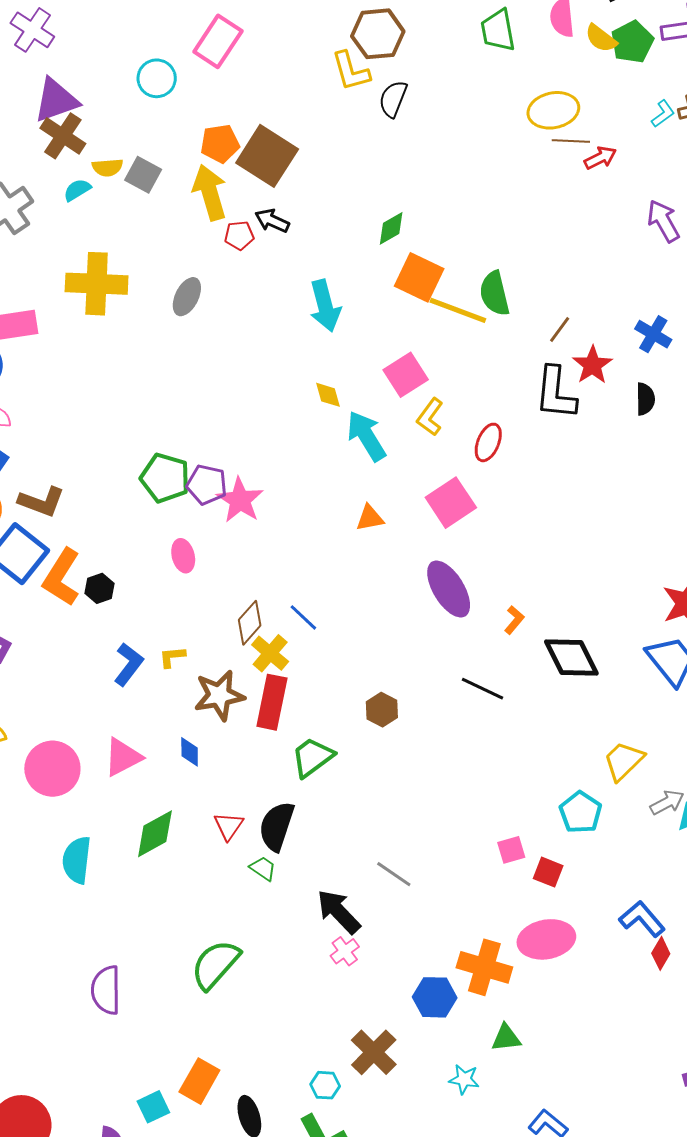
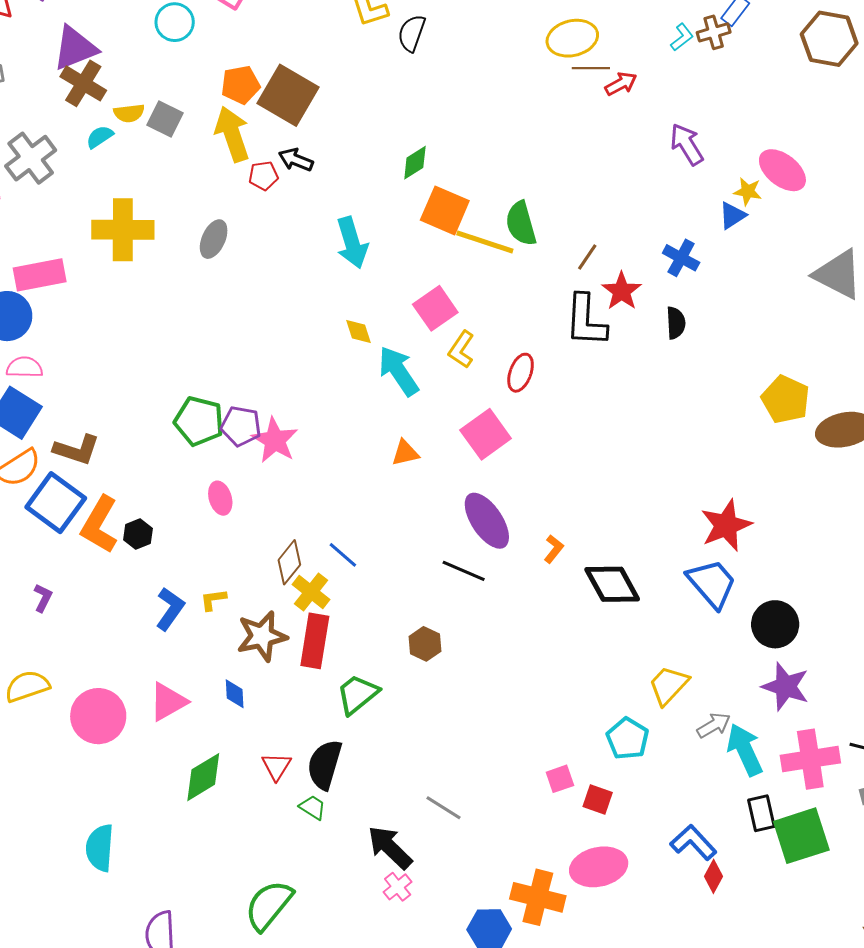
black line: (483, 689) -> (464, 571), moved
cyan semicircle: (77, 860) -> (100, 848), moved

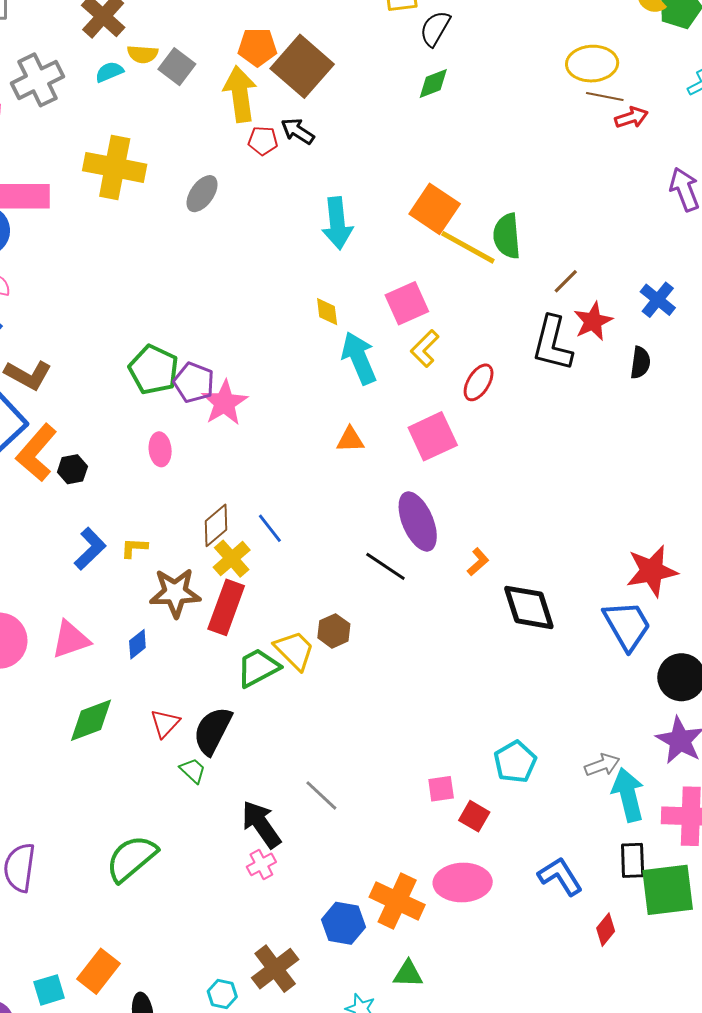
green diamond: (415, 163) -> (433, 84), moved
yellow trapezoid: (669, 685) -> (294, 650), moved, turned 81
blue diamond: (235, 694) -> (137, 644), turned 44
red diamond: (714, 876) -> (606, 930), moved

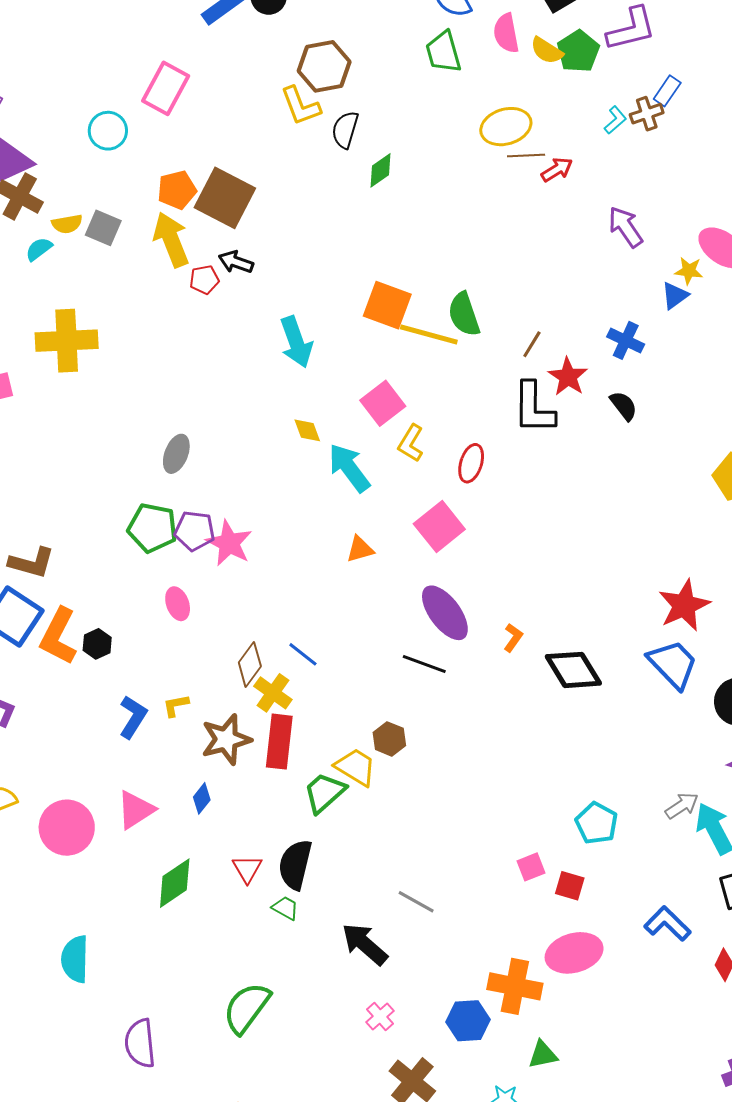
green diamond: (433, 84) -> (380, 170), moved
gray ellipse: (202, 194) -> (176, 454), moved
black semicircle: (640, 363) -> (624, 406), turned -32
pink cross: (261, 864) -> (380, 1017), moved

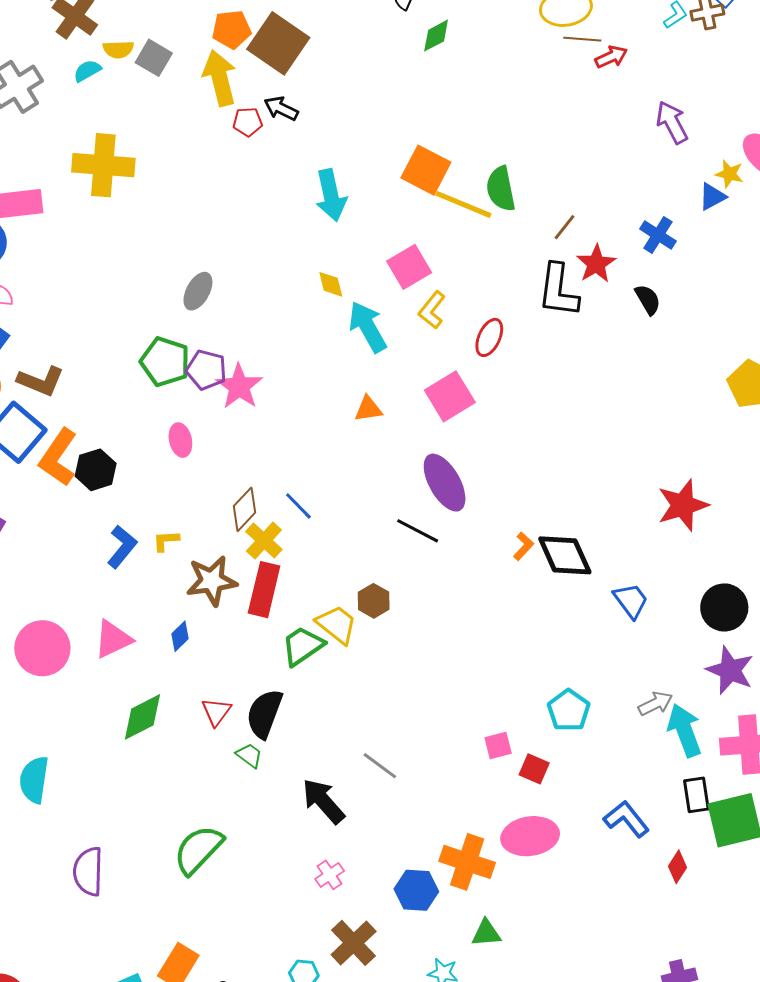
orange L-shape: (513, 638) -> (523, 546), moved
black hexagon: (97, 644) -> (96, 470), size x1.4
blue trapezoid: (673, 664) -> (631, 601), moved, size x0.7

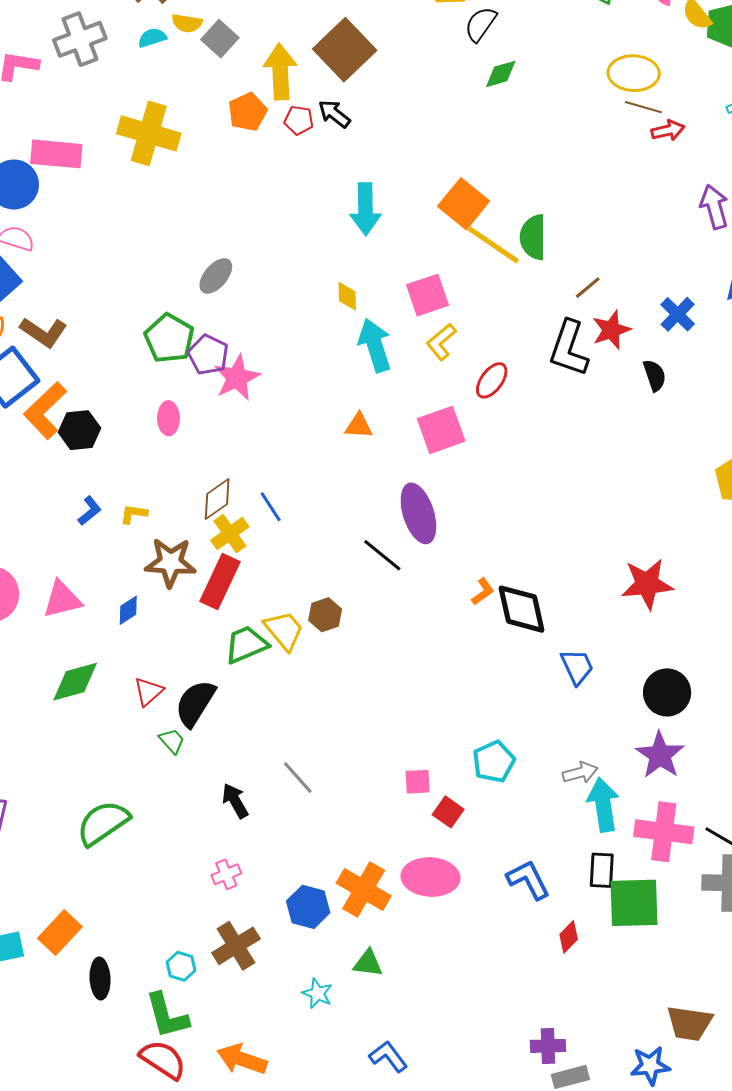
orange pentagon: (232, 29) -> (247, 112), moved, turned -30
blue L-shape: (122, 547) -> (90, 511), size x0.7
black arrow: (323, 801) -> (235, 801), size x0.7

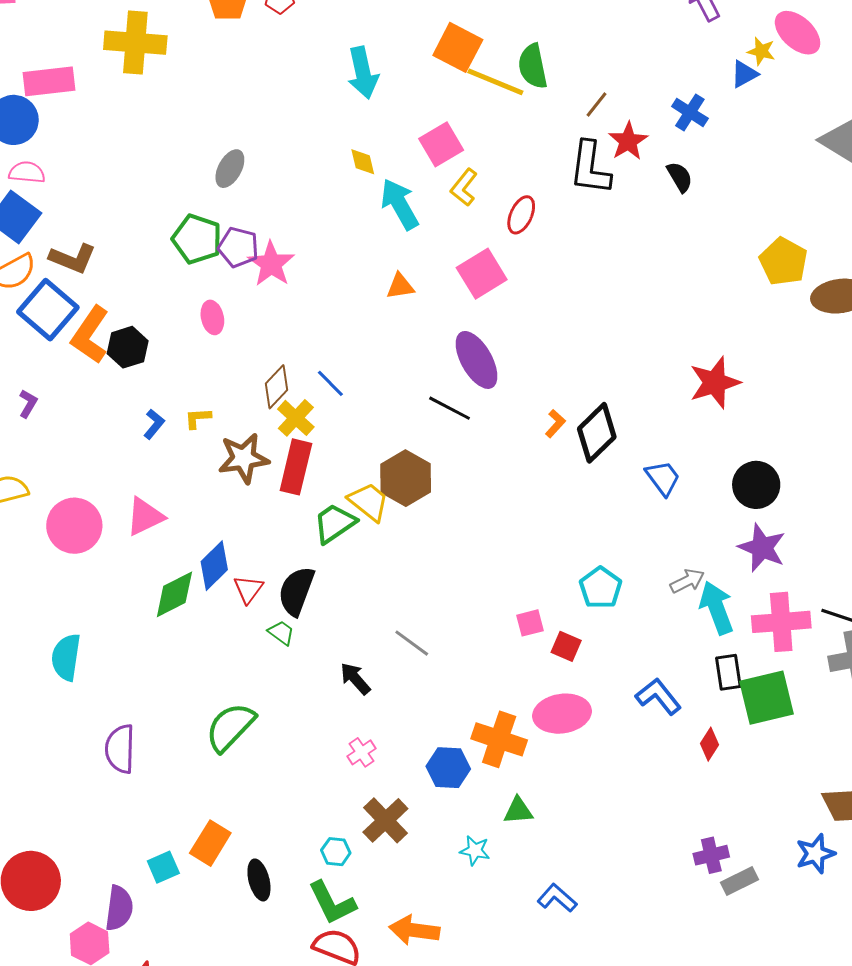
black diamond: (521, 609) -> (597, 433), turned 70
blue diamond: (128, 610) -> (214, 566), moved, size x1.6
brown hexagon: (325, 615) -> (406, 478), size x1.6

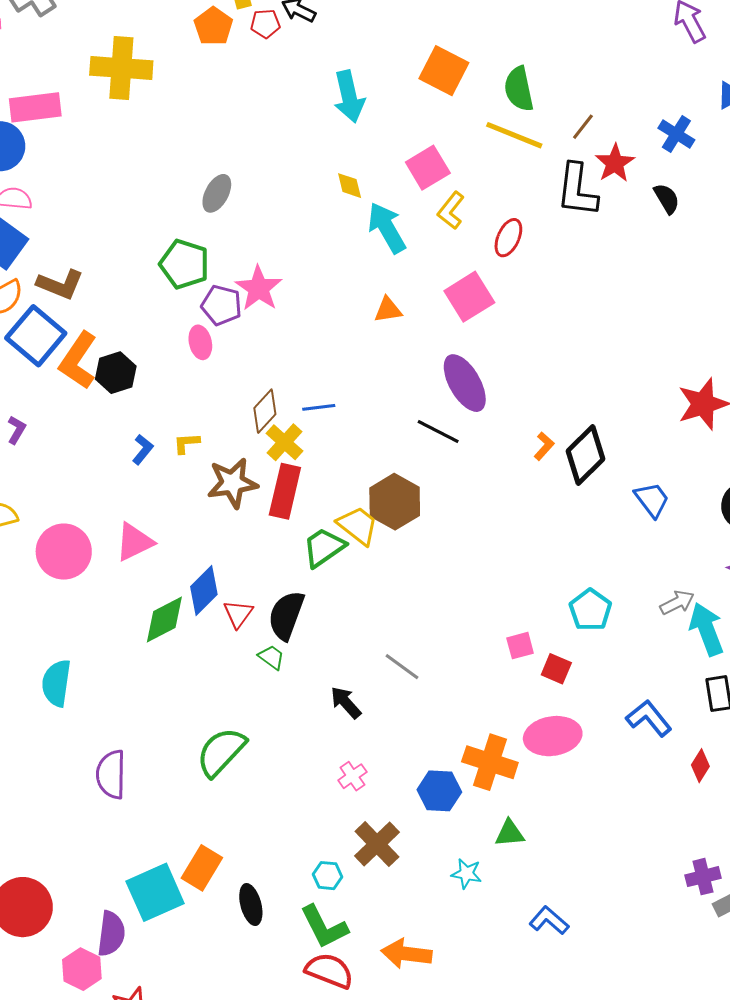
yellow line: (495, 82) -> (514, 135), moved
purple pentagon: (238, 247) -> (221, 305), moved
blue line: (330, 383) -> (319, 407), turned -52
cyan square: (163, 867) -> (155, 892), size x1.8

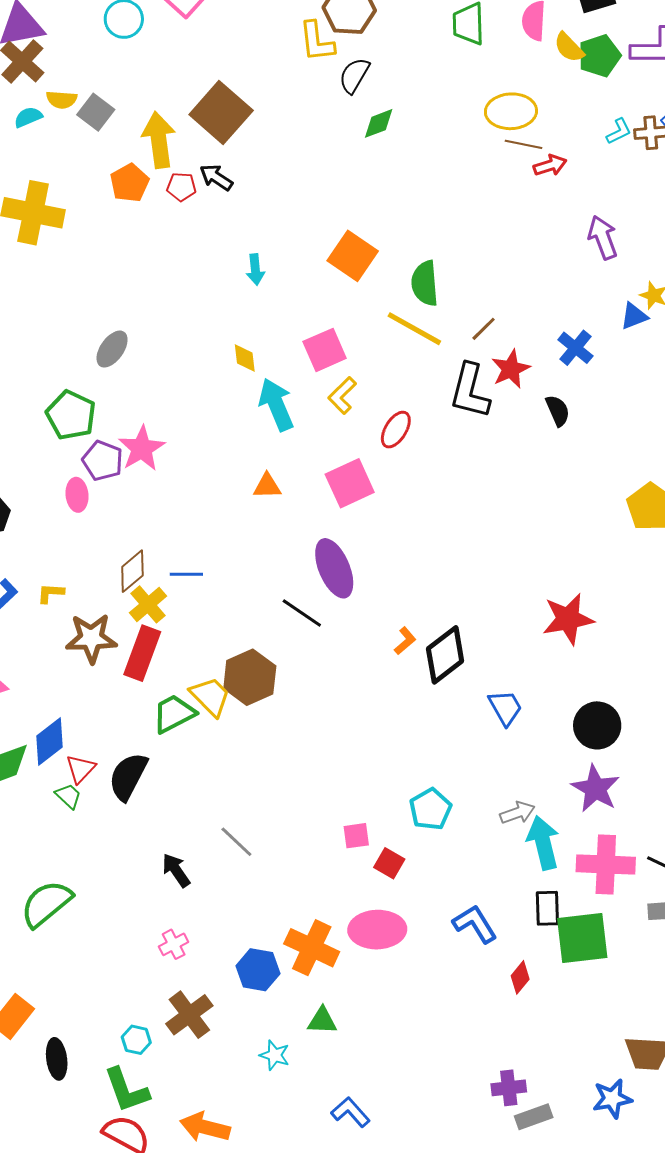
cyan arrow: (349, 97) -> (255, 270), size x0.6
green trapezoid: (271, 657) -> (68, 796), moved

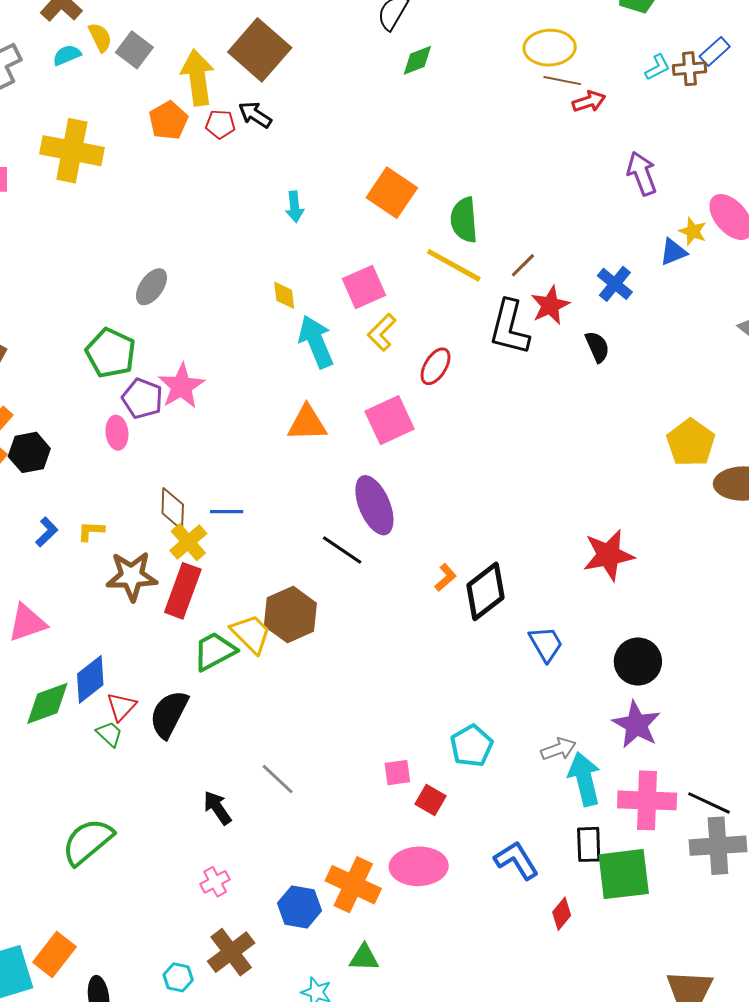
yellow semicircle: (62, 100) -> (100, 37), turned -120
orange triangle: (267, 486) -> (307, 423), size x1.4
brown diamond: (132, 571) -> (173, 509), turned -48

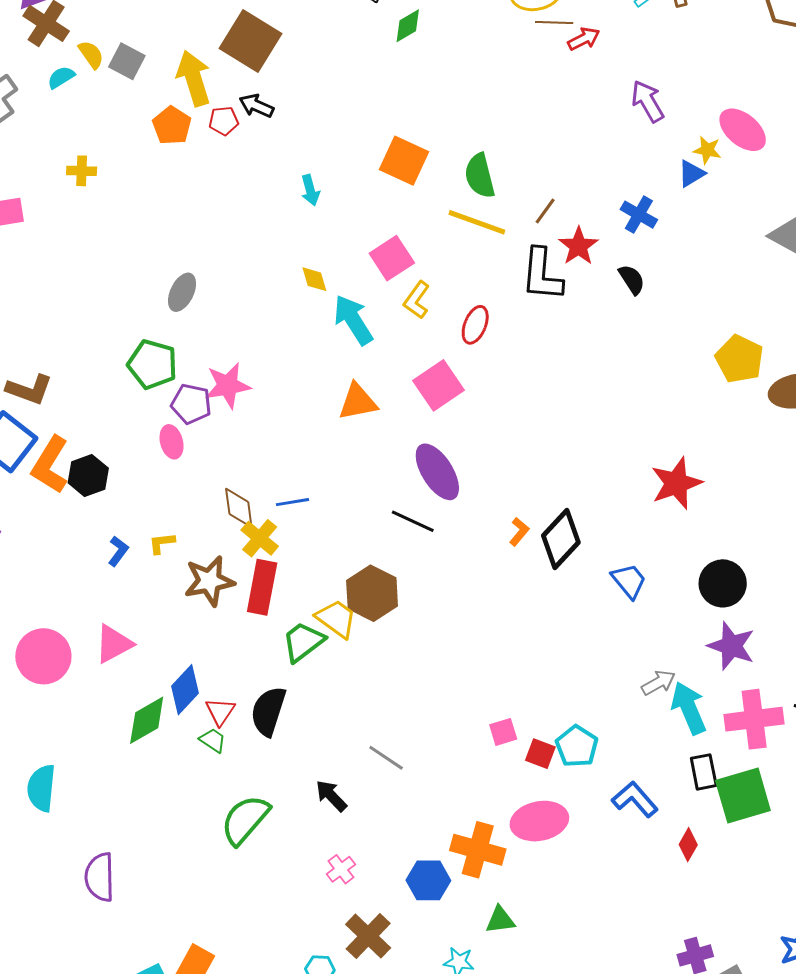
yellow cross: (72, 151) -> (82, 171), size x0.5
pink star: (181, 386) -> (228, 386), turned 30
cyan pentagon: (471, 746) -> (577, 746), moved
green semicircle: (88, 842) -> (245, 820), moved

